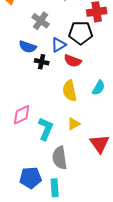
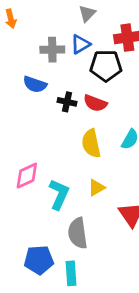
gray cross: (41, 21) -> (52, 50), turned -36
blue triangle: (59, 45) -> (80, 44), moved
black cross: (42, 62) -> (67, 102), moved

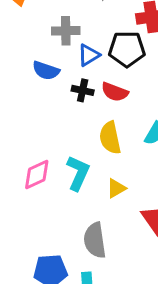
blue triangle: (80, 44) -> (89, 55), moved
cyan L-shape: (59, 194) -> (78, 173), moved

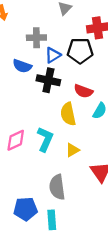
black cross: (83, 90) -> (48, 80), size x1.5
red semicircle: (115, 92) -> (83, 91), moved

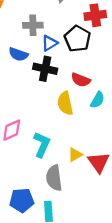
black pentagon: (80, 51) -> (77, 39), turned 30
cyan L-shape: (45, 139) -> (42, 145), moved
yellow triangle: (72, 150) -> (75, 155), moved

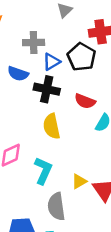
yellow semicircle: (65, 103) -> (52, 126), moved

